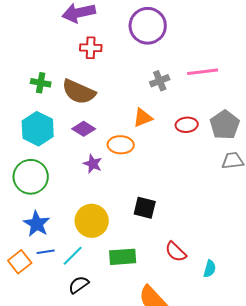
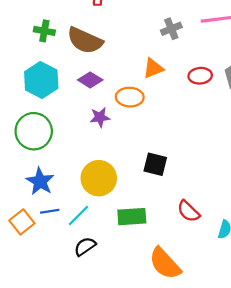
purple star: (93, 164) -> (100, 117), turned -30

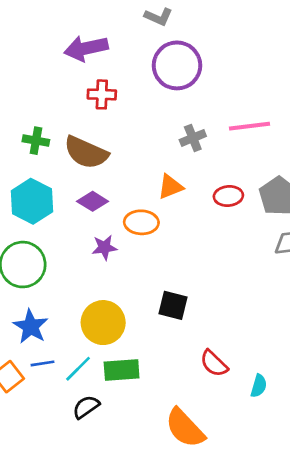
green rectangle: (132, 217) -> (122, 370), moved

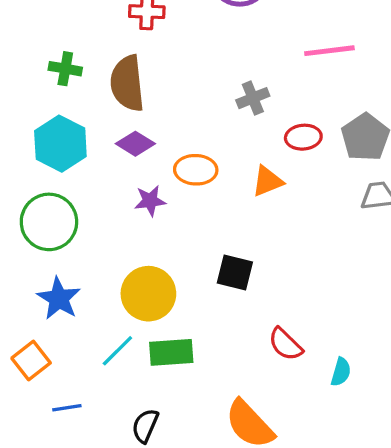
gray cross: (193, 138) -> (253, 98), moved
brown semicircle: (86, 152) -> (127, 83), turned 60
orange triangle: (170, 187) -> (267, 181), moved
blue line: (42, 363) -> (67, 408), moved
black semicircle: (86, 407) -> (145, 426), moved, turned -32

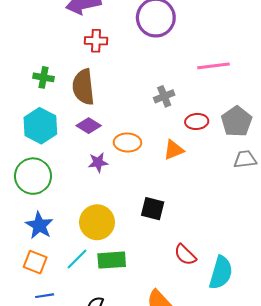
orange square: (31, 361) -> (35, 262), moved, turned -30
cyan semicircle: (341, 372) -> (221, 273), size x1.8

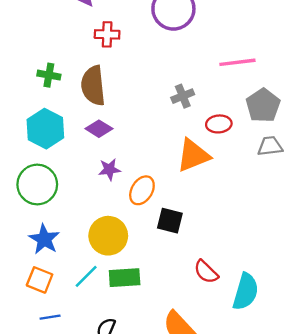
gray pentagon: (237, 122) -> (263, 105), moved
orange ellipse: (127, 142) -> (142, 190), moved, turned -60
orange triangle: (174, 150) -> (193, 155), size x1.5
gray trapezoid: (245, 159) -> (270, 146), moved

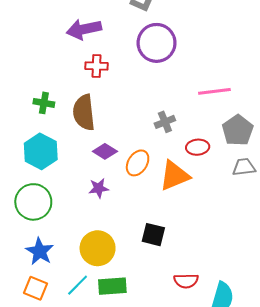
purple diamond: (99, 129) -> (105, 151), moved
orange ellipse: (142, 190) -> (138, 163), moved
red semicircle: (206, 272) -> (186, 281), turned -45

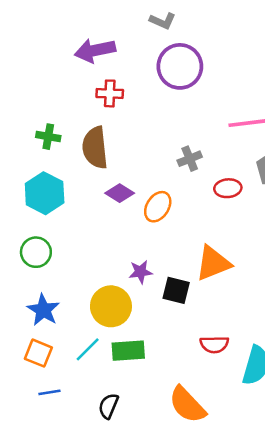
orange triangle: (174, 176) -> (213, 263), moved
purple star: (99, 188) -> (140, 272), moved
green circle: (33, 202) -> (36, 252), size x0.7

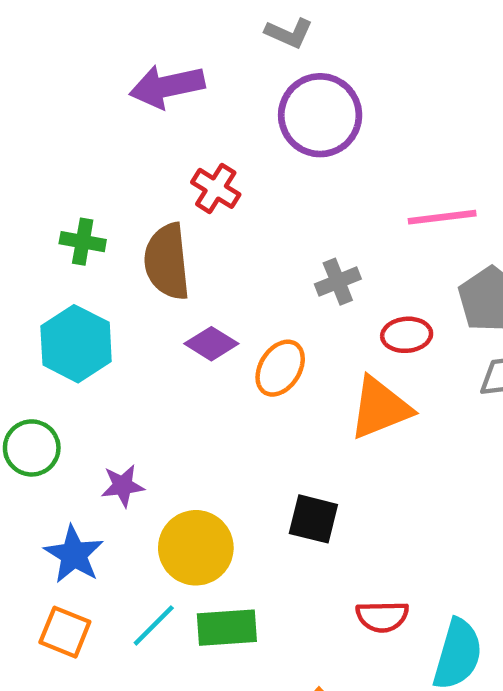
red cross: (110, 93) -> (216, 188), moved, turned 30
green circle: (36, 252) -> (32, 448), moved
orange triangle: (213, 263) -> (380, 408), moved
purple star: (140, 272) -> (123, 486), moved

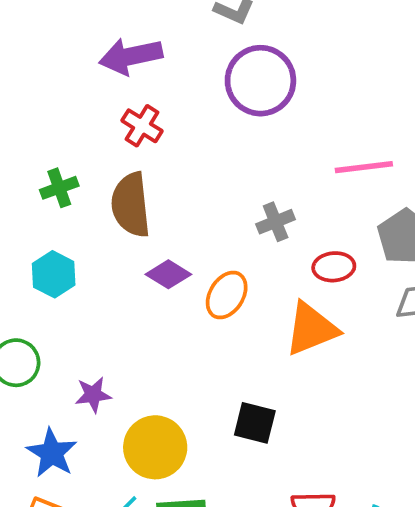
red cross: (216, 188) -> (142, 126), moved
green cross: (83, 242) -> (59, 188), turned -30
cyan hexagon: (76, 344) -> (54, 274), size x0.7

